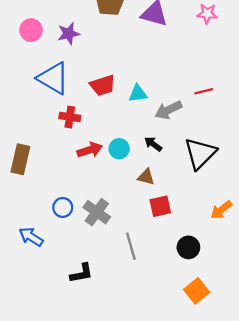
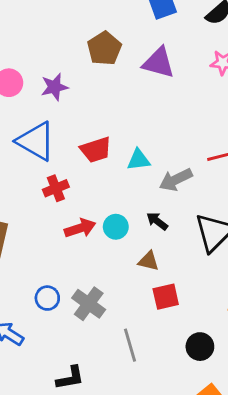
red cross: (70, 117) -> (56, 188), turned -30

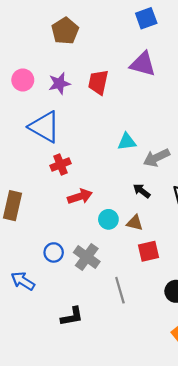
brown pentagon: (104, 48) -> (65, 31), moved
red trapezoid: (96, 150) -> (98, 82), moved, turned 120
cyan circle: (116, 227) -> (108, 219), moved

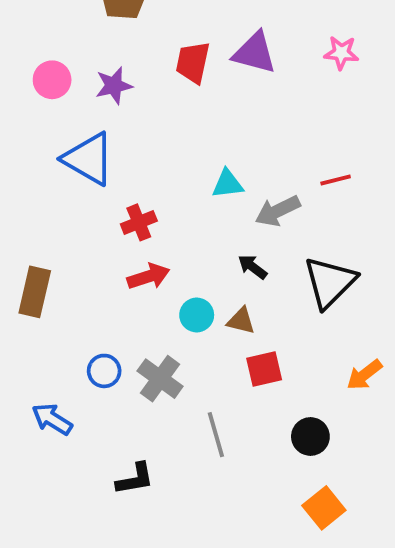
red trapezoid: (98, 82) -> (193, 62), moved
red cross: (60, 165) -> (139, 222), moved

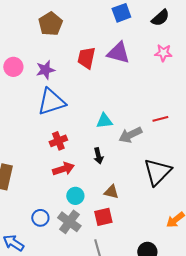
blue triangle: (89, 159) -> (51, 102), moved, turned -48
black arrow: (253, 267) -> (98, 156), moved, turned -140
cyan circle: (197, 315) -> (75, 196), moved
red square: (264, 369) -> (103, 217), moved

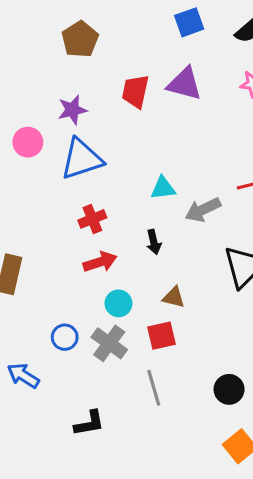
pink circle: (13, 67) -> (28, 142), moved

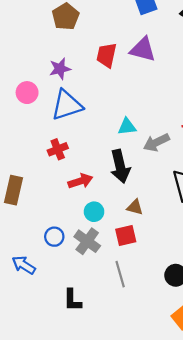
red cross: (92, 219) -> (58, 149), moved
black arrow: (154, 242) -> (120, 166), size x1.8
black L-shape: (89, 423) -> (72, 300), turned 100

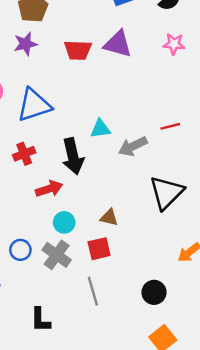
red trapezoid: (106, 55) -> (78, 50), turned -100
purple star: (60, 69) -> (25, 44), moved
black arrow: (120, 166) -> (73, 156), moved

